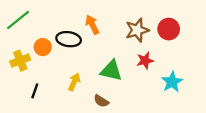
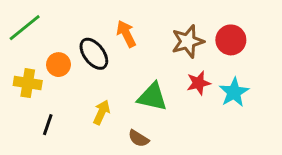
black ellipse: (69, 39) -> (94, 54), turned 45
yellow cross: (20, 61) -> (28, 83), turned 30
cyan star: (172, 82) -> (234, 92), moved

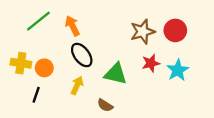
green line: (25, 28) -> (38, 21), moved
orange arrow: (126, 34) -> (72, 26), moved
black ellipse: (94, 54) -> (82, 55), moved
orange circle: (58, 65) -> (44, 68), moved

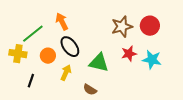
green line: (38, 21) -> (33, 34), moved
orange circle: (44, 68) -> (48, 56), moved
cyan star: (178, 70) -> (152, 60), turned -30

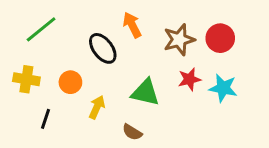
orange arrow: (62, 22) -> (132, 25), moved
green line: (33, 34) -> (41, 29), moved
black ellipse: (70, 47) -> (103, 48), moved

